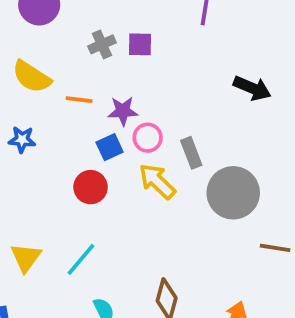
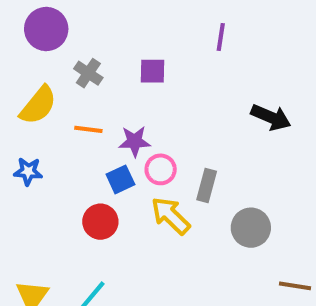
gray cross: (102, 44) -> (88, 73), moved, turned -32
yellow semicircle: (32, 77) -> (38, 105), turned -84
gray rectangle: (191, 153) -> (207, 186), turned 36
gray circle: (233, 193) -> (251, 228), size x0.7

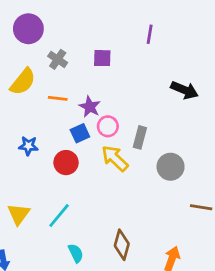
purple star: (134, 141) -> (90, 107), turned 30
blue star: (28, 171) -> (28, 146), moved

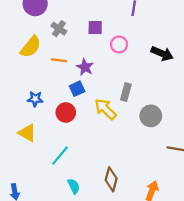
pink circle: (108, 126) -> (119, 44), moved
yellow triangle: (19, 214) -> (27, 133), moved, turned -36

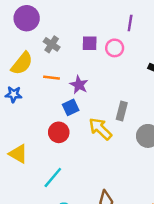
pink circle: (119, 44) -> (115, 48), moved
blue star: (35, 99) -> (14, 94), moved

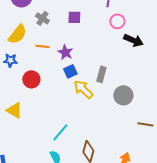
pink circle: (115, 48) -> (117, 21), moved
blue square: (71, 107) -> (70, 71), moved
red circle: (59, 132) -> (31, 79), moved
cyan line: (53, 178) -> (60, 132), moved

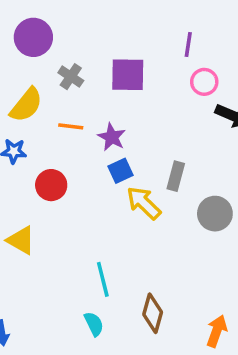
purple square: (74, 17) -> (128, 75), size x1.5
cyan line: (60, 132) -> (103, 279), turned -54

